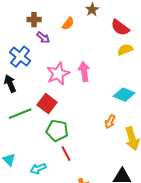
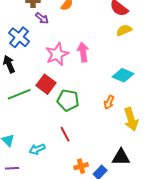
green pentagon: (57, 131) -> (68, 100), moved

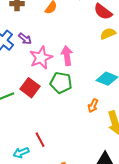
purple arrow: (42, 18) -> (25, 39), moved
green pentagon: (68, 100) -> (61, 83), moved
red line: (65, 134) -> (40, 140), moved

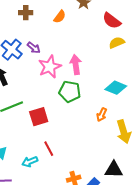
red square: (30, 88) -> (39, 117), moved, turned 36

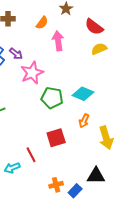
pink arrow: (76, 65) -> (58, 41), moved
cyan diamond: (116, 88) -> (83, 94), moved
red square: (39, 117) -> (56, 138), moved

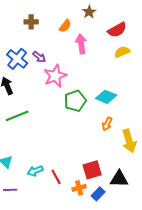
red semicircle: (94, 27) -> (117, 30), turned -66
green pentagon: (52, 98) -> (75, 101), turned -30
red square: (56, 138) -> (92, 170), moved
red line: (31, 155) -> (56, 177), moved

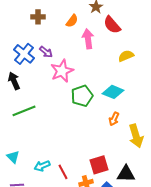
red semicircle: (117, 30) -> (112, 25), moved, turned 78
yellow semicircle: (122, 52) -> (126, 56), moved

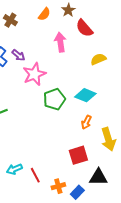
brown cross: (38, 17) -> (10, 20), turned 32
orange semicircle: (72, 21) -> (44, 14), moved
red square: (99, 165) -> (78, 155), moved

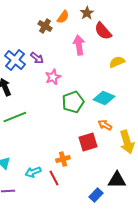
brown cross: (10, 20) -> (45, 26), moved
pink star: (34, 74) -> (53, 77), size x0.7
orange arrow: (86, 122) -> (105, 125), turned 96
red square: (78, 155) -> (88, 142), moved
orange cross: (58, 186) -> (63, 159), moved

